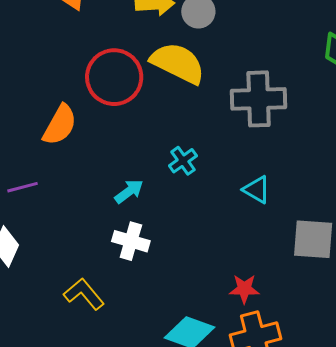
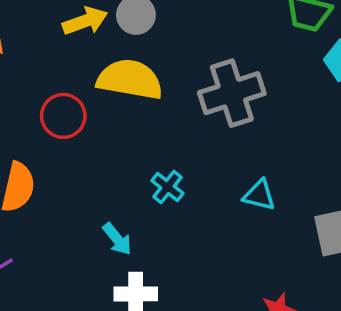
red circle: (114, 77) -> (63, 116), size x0.7
cyan arrow: (129, 191) -> (117, 239), turned 104

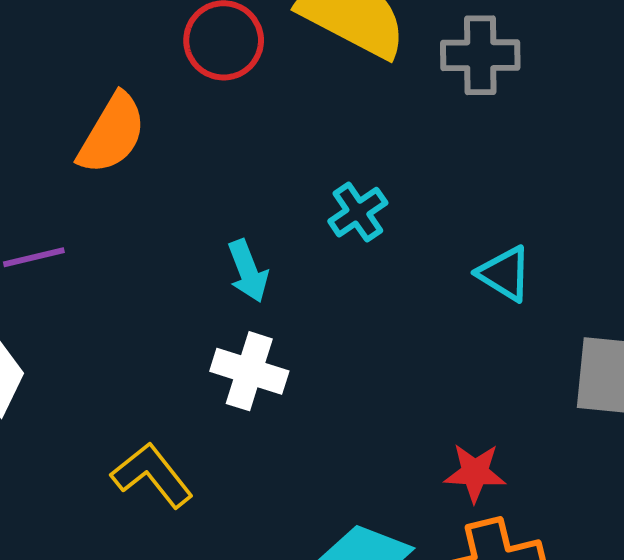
gray cross: (232, 93) -> (480, 55), moved, size x0.7

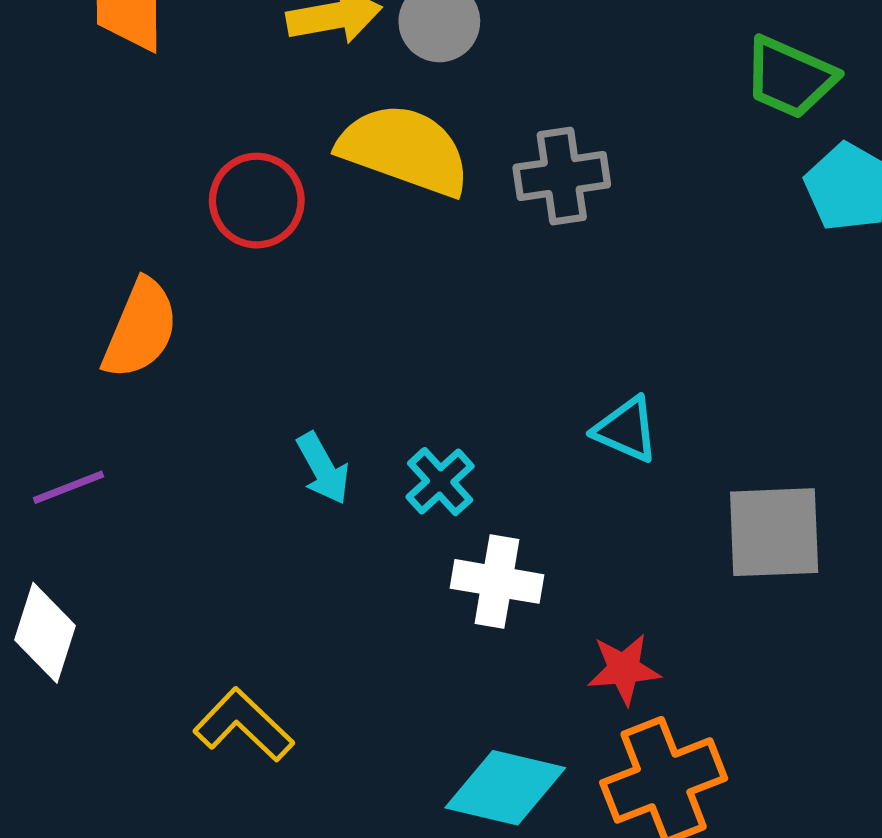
cyan cross: (358, 212) -> (440, 482), moved
white cross: (249, 371) -> (497, 581), moved

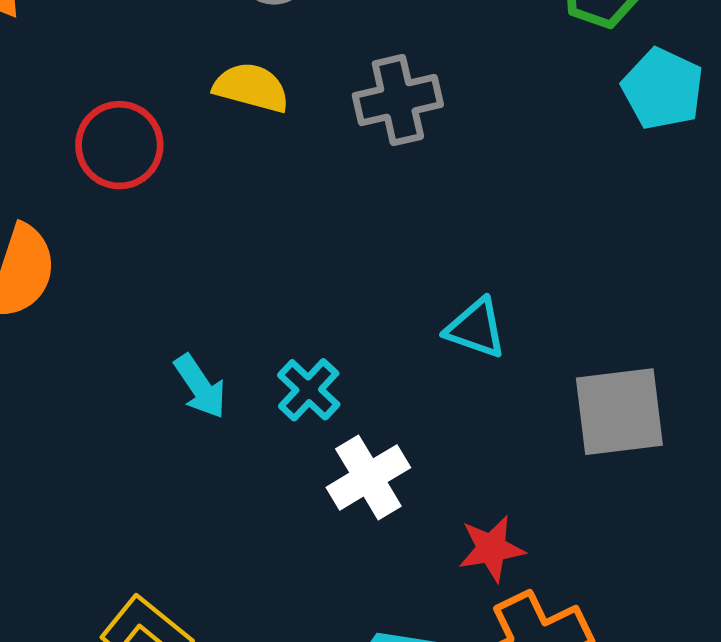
yellow semicircle: (404, 150) -> (251, 88), size x0.6
white cross: (497, 581) -> (368, 477), turned -36

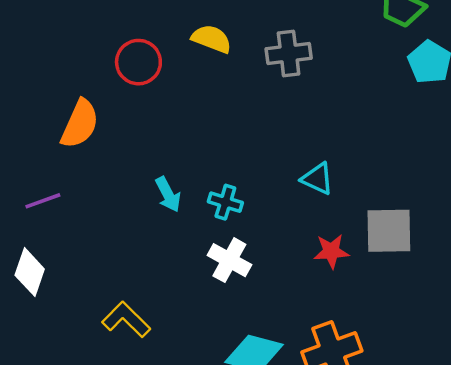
cyan cross: (309, 390) -> (225, 202), turned -32
white cross: (368, 477) -> (229, 260), moved, turned -36
red star: (491, 549) -> (331, 251), moved

